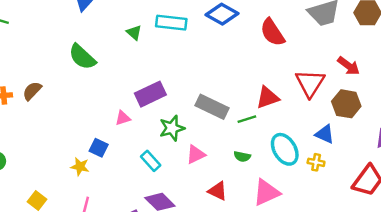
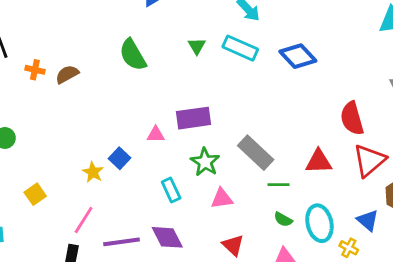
red semicircle: (272, 32) -> (352, 118), moved
green line: (247, 119) -> (278, 185), moved
green star: (172, 128) -> (205, 162), turned 30
green semicircle: (242, 156) -> (283, 219), moved

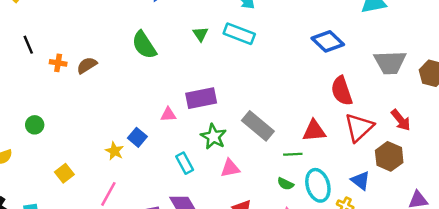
blue diamond: (298, 56) -> (328, 41), moved
green line: (278, 185) -> (293, 154), moved

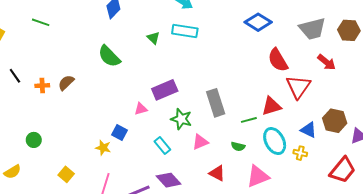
red arrow: (401, 120) -> (327, 62), moved
gray rectangle: (258, 126) -> (216, 103), turned 44
red triangle: (314, 131) -> (271, 106), moved
brown hexagon: (389, 156) -> (335, 121), moved
green semicircle: (285, 184) -> (238, 146), moved

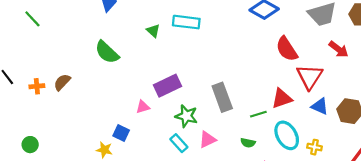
green line: (41, 22) -> (32, 19), turned 30
blue triangle: (309, 130) -> (320, 106), moved
cyan rectangle: (162, 146) -> (179, 143), moved

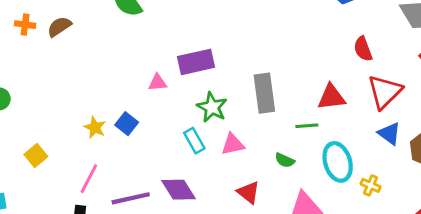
red semicircle: (287, 49) -> (363, 49), size x0.7
red triangle: (282, 98) -> (331, 97), moved
blue square: (121, 133) -> (127, 124), moved

